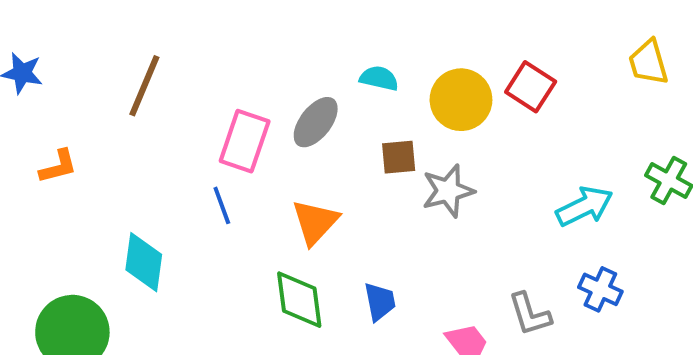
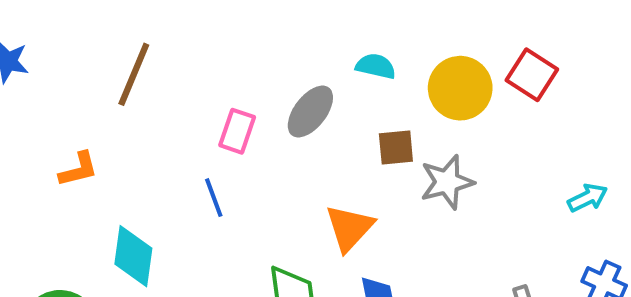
pink rectangle: (245, 141) -> (237, 131), size x0.7
orange L-shape: (58, 167) -> (78, 169), moved
cyan arrow: (584, 206) -> (588, 198), size x0.7
orange triangle: (315, 222) -> (349, 228), moved

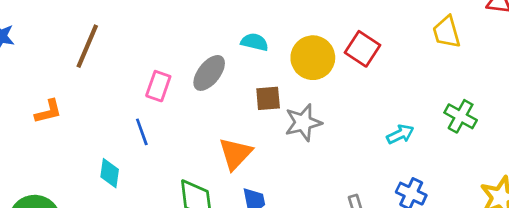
cyan diamond: (133, 256) -> (110, 173), moved, size x0.7

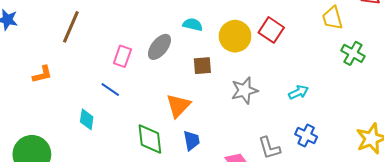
green cross: (461, 116) -> (353, 53), moved
gray star: (303, 123) -> (244, 90), moved
blue line: (142, 132) -> (110, 90), turned -36

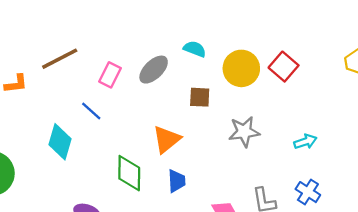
brown line: (71, 27) -> (60, 59), moved, turned 32
cyan diamond: (87, 119) -> (60, 142), size x1.4

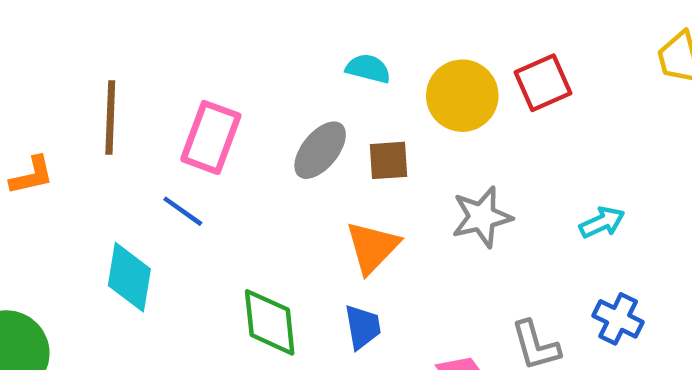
brown line: (60, 59) -> (110, 117), turned -54
red square: (284, 67) -> (543, 83), turned 32
gray ellipse: (154, 70) -> (320, 150), moved
pink rectangle: (110, 75) -> (211, 137), size x1.4
orange triangle: (166, 139) -> (372, 247), moved

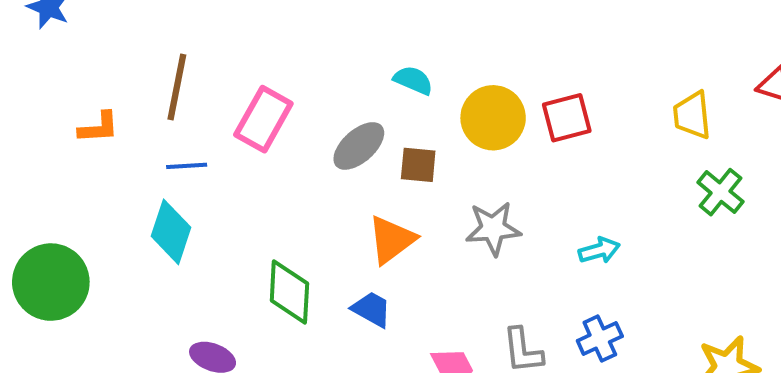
blue line: (183, 211) -> (187, 166), moved, turned -48
blue cross: (618, 319) -> (600, 339), turned 30
blue trapezoid: (363, 327) -> (372, 309), turned -60

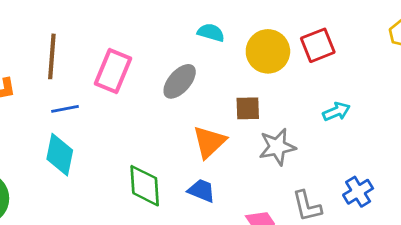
brown square: (418, 165) -> (248, 108), moved
gray star: (493, 228) -> (277, 147), moved
cyan arrow: (599, 250) -> (336, 112), moved

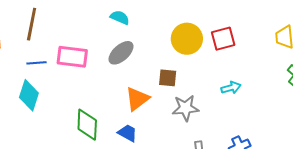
cyan semicircle: (211, 33) -> (120, 17), moved
pink rectangle: (113, 71) -> (72, 57), moved, turned 68

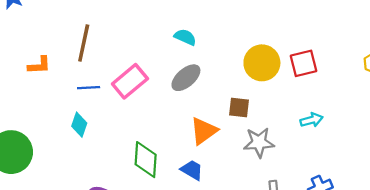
pink rectangle: (72, 57) -> (130, 81), turned -48
cyan diamond: (29, 95) -> (79, 125), size x0.7

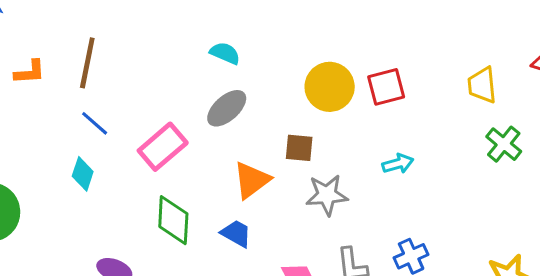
orange L-shape: (39, 65) -> (30, 72), moved
pink rectangle: (130, 81) -> (163, 147), moved
blue line: (89, 88) -> (95, 123), turned 45

